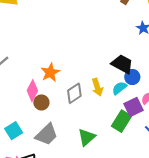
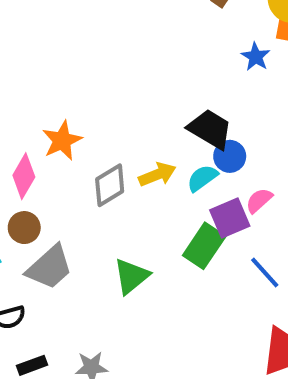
yellow arrow: (97, 87) -> (157, 174), turned -96
brown circle: (41, 102) -> (24, 228), moved

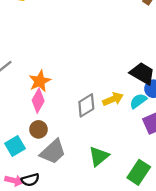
orange star: (62, 141) -> (40, 81), moved
green rectangle: (204, 246) -> (139, 172), moved

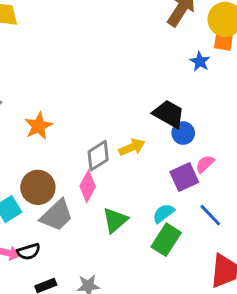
pink diamond: (38, 101) -> (88, 186), moved
cyan semicircle: (138, 101) -> (163, 213), moved
brown circle: (38, 129) -> (38, 187), size x1.5

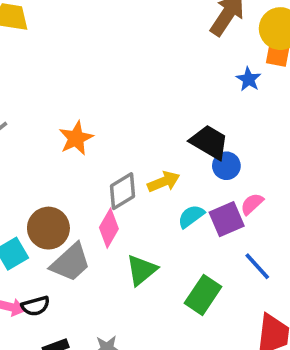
orange star: (38, 126) -> (76, 138), moved
cyan semicircle: (163, 213) -> (191, 216), moved

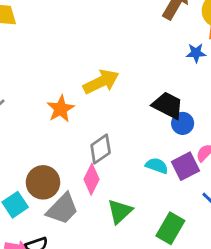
blue star: (249, 79) -> (196, 53), turned -30
yellow arrow: (164, 182) -> (101, 82), moved, size x1.4
cyan semicircle: (191, 216) -> (157, 166), turned 60

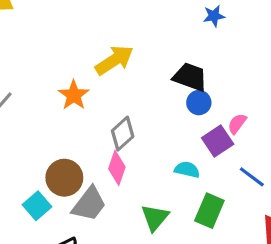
blue circle: (183, 123) -> (199, 103), moved
cyan semicircle: (157, 166) -> (187, 170), moved
green triangle: (120, 211) -> (155, 218), moved

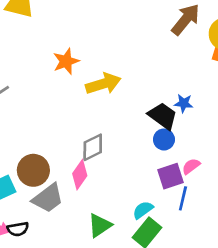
blue star: (214, 16) -> (184, 103), moved
orange star: (74, 95) -> (66, 61), moved
cyan semicircle: (187, 170) -> (143, 210), moved, turned -65
blue line: (252, 177) -> (183, 198), moved, turned 50

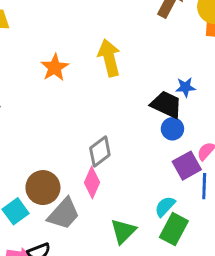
yellow arrow: (103, 84) -> (109, 58), moved, turned -76

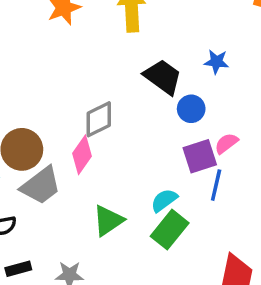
black trapezoid: (166, 105) -> (163, 77), moved

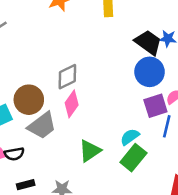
black trapezoid: (163, 77) -> (148, 42), moved
blue circle: (191, 109) -> (150, 72), size x1.5
gray diamond: (99, 119) -> (67, 77), moved

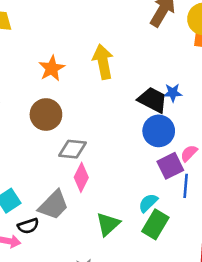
gray diamond: (67, 77) -> (72, 149), turned 40
brown circle: (29, 100) -> (46, 115), moved
black semicircle: (14, 154) -> (28, 226), moved

